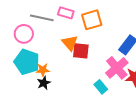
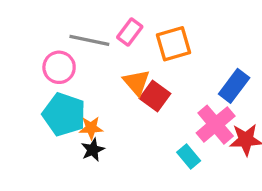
pink rectangle: (66, 13) -> (130, 32), turned -70
red square: (81, 51) -> (155, 96), turned 30

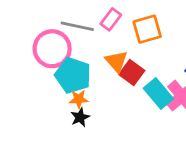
pink circle: (59, 67) -> (52, 49), size x1.4
cyan pentagon: (64, 114) -> (73, 75), moved
cyan rectangle: (189, 156) -> (158, 93), moved, size x1.5

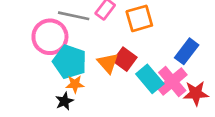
orange triangle: (116, 61) -> (108, 63), moved
black star: (80, 117) -> (64, 101), moved

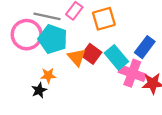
cyan pentagon: (70, 62) -> (53, 39), moved
cyan rectangle: (150, 79) -> (116, 57), moved
pink cross: (172, 81) -> (132, 73), turned -30

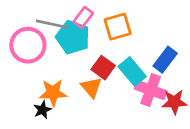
cyan pentagon: (53, 39) -> (73, 37), moved
orange triangle: (77, 57) -> (91, 87), moved
orange star: (48, 76) -> (53, 93), size x1.5

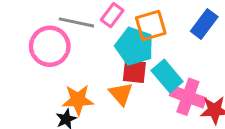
cyan pentagon: (73, 37) -> (134, 46), moved
blue rectangle: (165, 60) -> (204, 24), moved
red square: (103, 68) -> (134, 72), turned -30

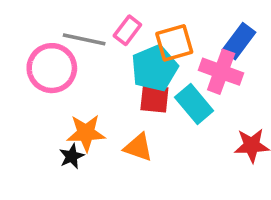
cyan pentagon: (134, 46) -> (154, 68), turned 30
orange triangle: (121, 94) -> (138, 147), moved, turned -30
pink cross: (188, 97) -> (221, 72), moved

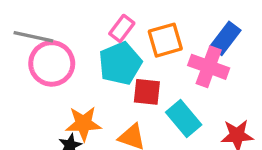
gray line: (84, 39) -> (33, 37), moved
cyan pentagon: (154, 68) -> (120, 63), moved
cyan rectangle: (194, 104) -> (184, 119), moved

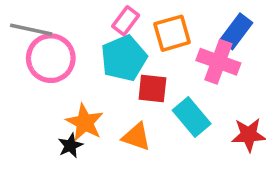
orange star: (83, 124) -> (85, 122), turned 30

